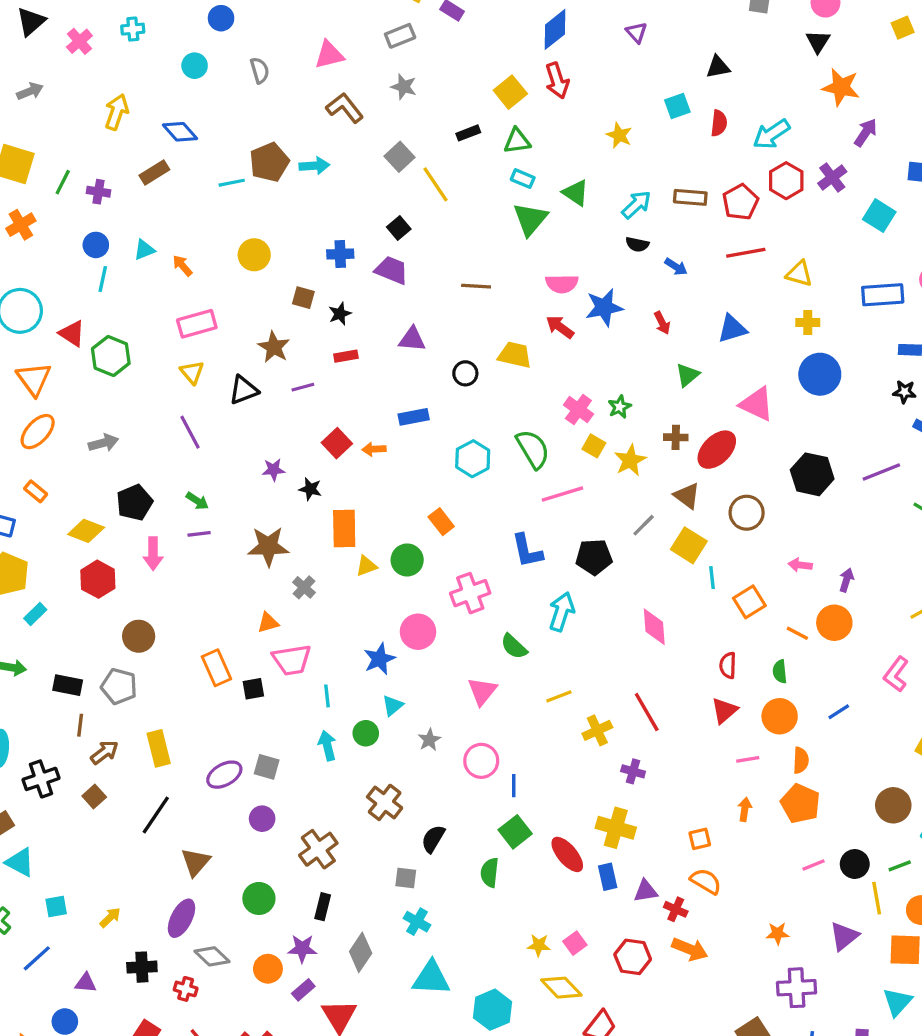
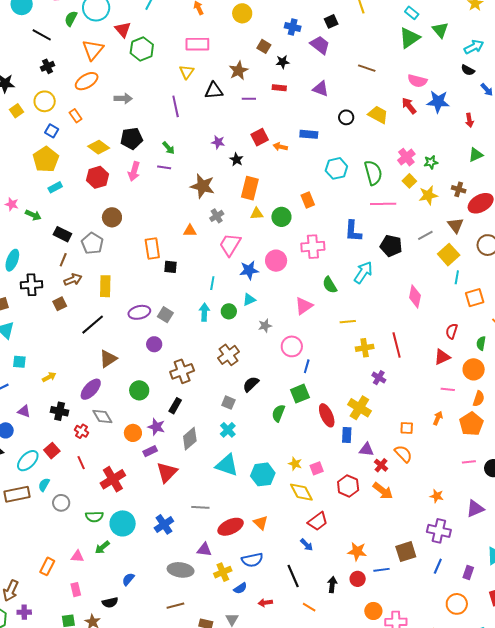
pink trapezoid: (292, 660) -> (230, 245), moved, turned 115
cyan hexagon: (492, 1010) -> (263, 474), moved

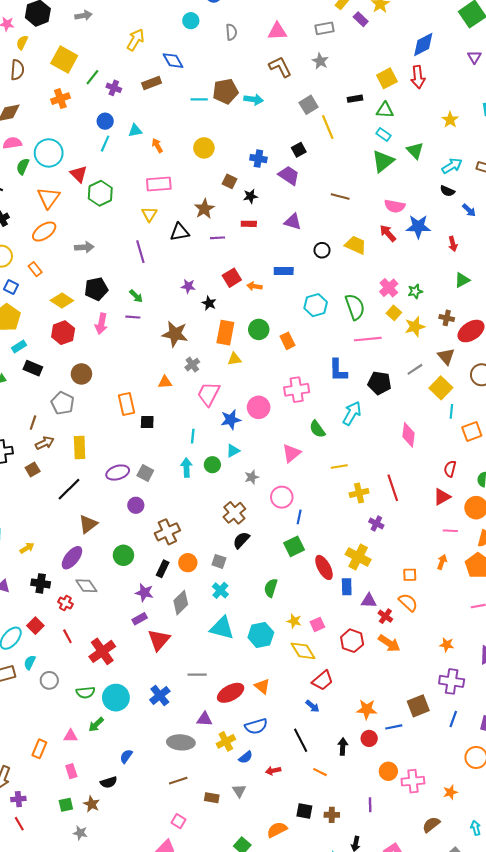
green circle: (281, 217) -> (259, 329), moved
black rectangle: (62, 234) -> (33, 368), moved
brown cross: (228, 355) -> (234, 513), moved
green semicircle: (278, 413) -> (271, 588), moved
orange circle: (133, 433) -> (188, 563), moved

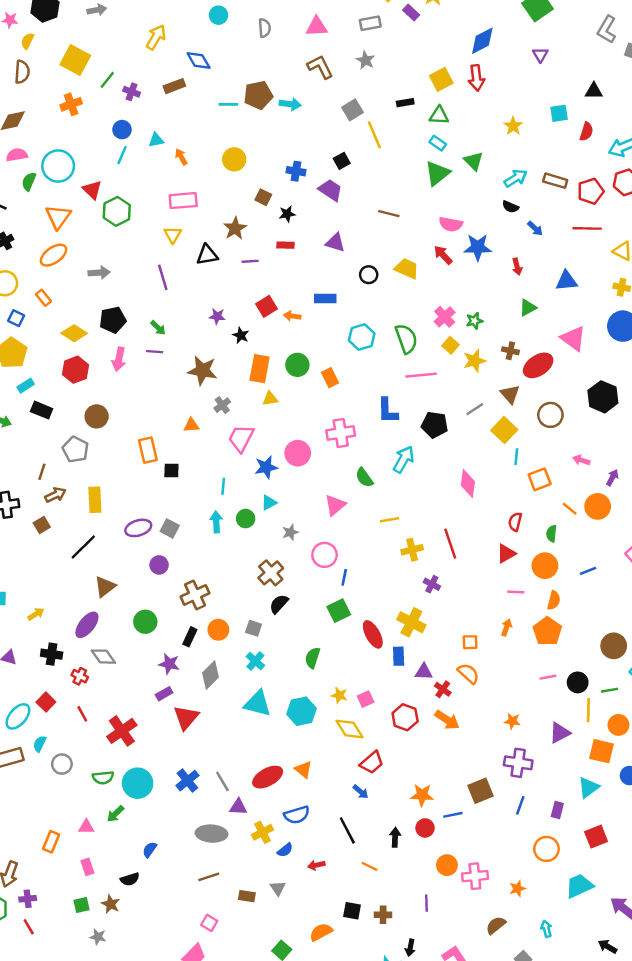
gray line: (197, 675) -> (222, 781), moved, turned 60

